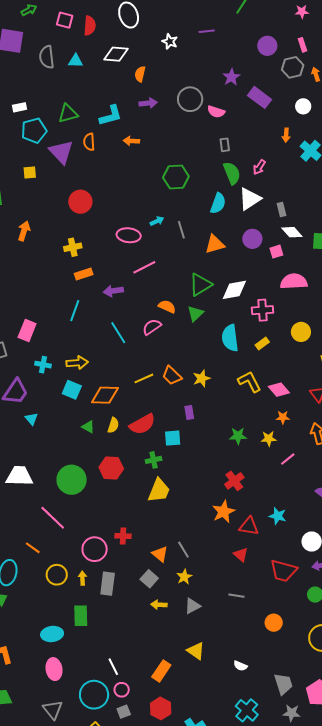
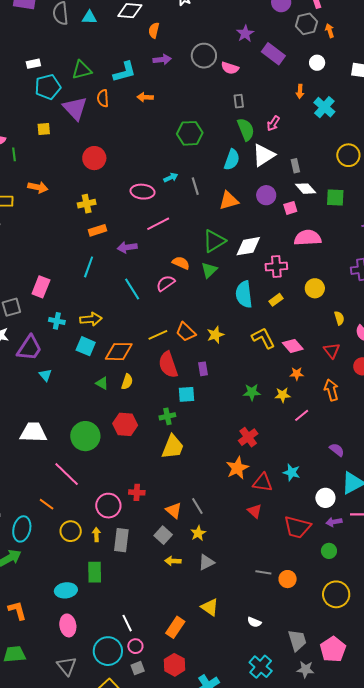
orange arrow: (24, 231) -> (38, 187), turned 84
red semicircle: (142, 424) -> (168, 365), moved, turned 100
gray line: (236, 596) -> (263, 572), moved

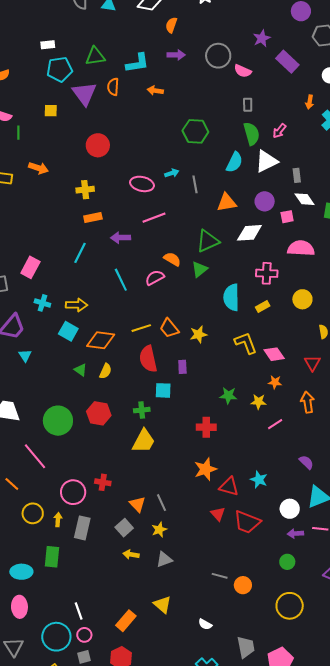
white diamond: (248, 246) -> (249, 233), moved
red cross: (248, 437) -> (206, 427), moved, turned 30
red trapezoid: (297, 527) -> (247, 522), moved

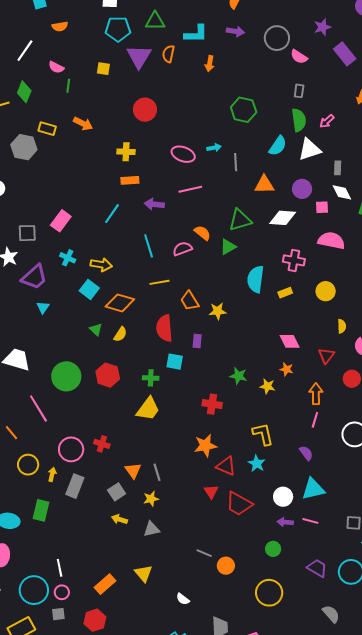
orange arrow: (155, 91) -> (210, 64), turned -98
yellow line: (141, 328) -> (160, 282), moved
yellow L-shape: (246, 343) -> (263, 434), moved
pink line: (275, 424) -> (315, 420), moved, turned -49

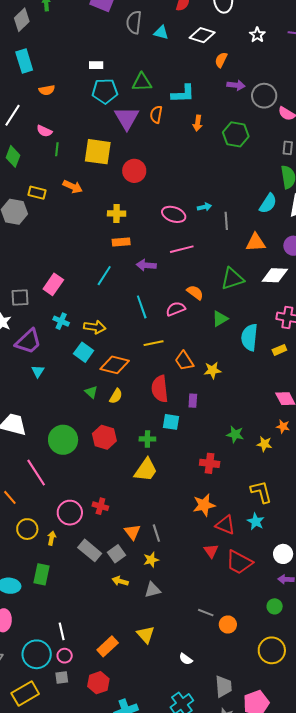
purple arrow: (235, 31) -> (236, 85), moved
yellow square: (103, 69) -> (98, 152), moved, size x2.0
green hexagon: (244, 110) -> (236, 134), moved
green triangle: (228, 247) -> (220, 319), moved
gray rectangle: (75, 486) -> (90, 550), moved, turned -70

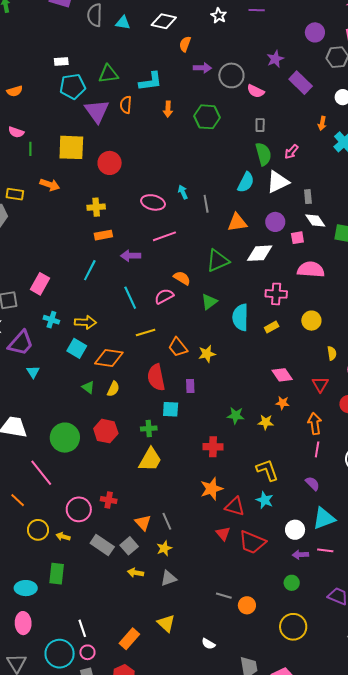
cyan arrow: (204, 207) -> (183, 192), turned -96
yellow arrow: (52, 538) -> (63, 537), turned -80

